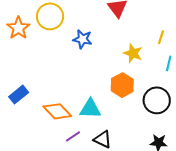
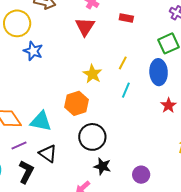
blue star: (82, 39) -> (33, 51), moved
black circle: (157, 100) -> (92, 137), moved

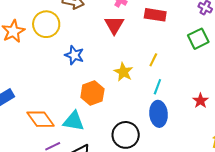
red rectangle: (126, 18) -> (155, 15), size x1.5
blue star: (33, 51) -> (74, 55), moved
blue ellipse: (159, 72) -> (159, 114), moved
orange hexagon: (76, 103) -> (92, 93), moved

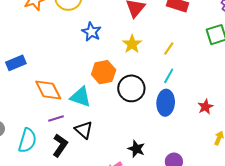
yellow star: (123, 72) -> (132, 44), moved
red star: (200, 101) -> (205, 107), moved
black circle: (126, 135) -> (131, 88), moved

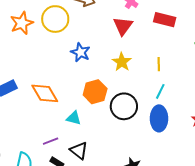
yellow line: (169, 49) -> (159, 64), turned -32
orange diamond: (48, 90) -> (45, 93), moved
cyan triangle: (81, 97) -> (74, 118), size x0.7

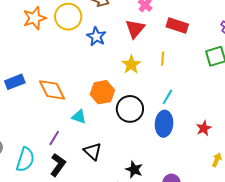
blue star: (80, 52) -> (96, 36), moved
yellow line: (159, 64) -> (163, 59), moved
purple line: (51, 141) -> (54, 138), turned -42
black triangle: (79, 151) -> (93, 151), moved

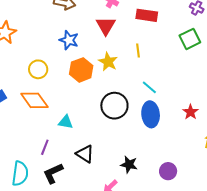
yellow circle: (68, 17) -> (38, 69), moved, size x0.7
orange hexagon: (102, 92) -> (81, 70), moved
cyan line: (167, 97) -> (149, 87), turned -70
black L-shape: (58, 165) -> (53, 173), turned -140

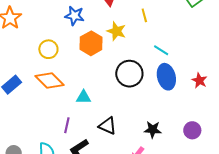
red star: (191, 112) -> (199, 80), moved

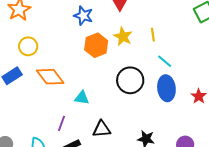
yellow line: (144, 15) -> (153, 35), moved
yellow circle: (48, 49) -> (28, 46), moved
black triangle: (107, 126) -> (102, 129), turned -36

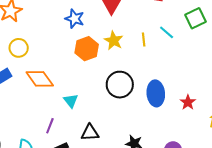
cyan line: (165, 61) -> (167, 32), moved
cyan triangle: (82, 98) -> (71, 101), turned 42

